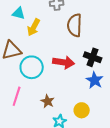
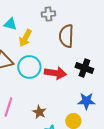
cyan circle: (32, 67) -> (29, 67), moved
blue star: (95, 80) -> (86, 101), moved, turned -30

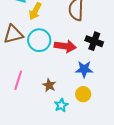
blue star: (86, 101) -> (84, 69), moved

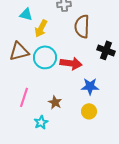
black cross: (94, 41) -> (106, 50), moved
cyan star: (61, 105) -> (41, 122), moved

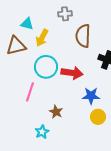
brown triangle: (19, 51) -> (16, 46), moved
pink line: (24, 97) -> (30, 92), moved
yellow circle: (89, 111) -> (98, 117), moved

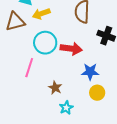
yellow arrow: (42, 38) -> (41, 14), turned 42
cyan star: (42, 132) -> (66, 108), moved

